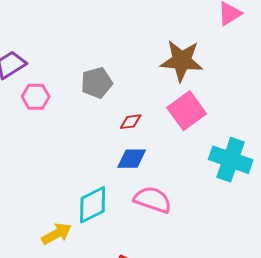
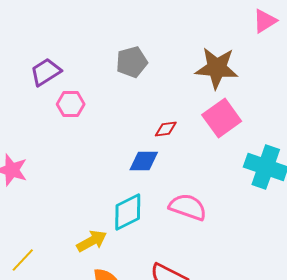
gray pentagon: (97, 83) -> (132, 62), moved
blue diamond: (132, 159) -> (144, 161), moved

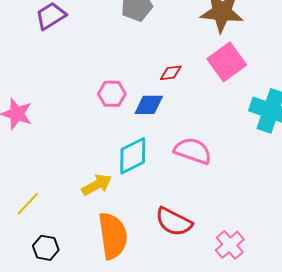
pink hexagon: (71, 104) -> (112, 94), moved

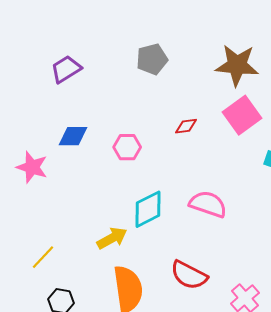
blue diamond: (149, 105) -> (73, 136), moved

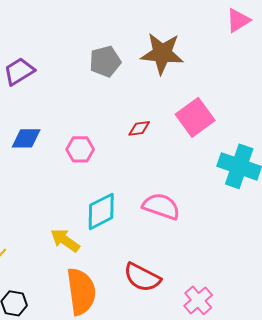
brown star: (237, 65) -> (162, 53), moved
yellow arrow: (112, 238) -> (65, 240), turned -116

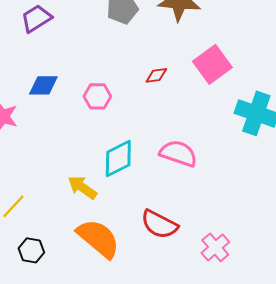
orange semicircle: (81, 291) -> (98, 238), turned -42

